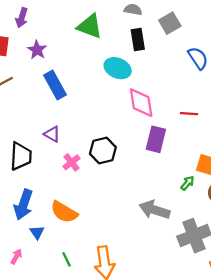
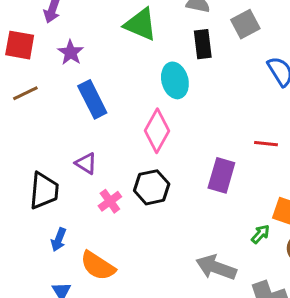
cyan ellipse: (118, 68) -> (175, 80), turned 50
pink diamond: (141, 103) -> (157, 131), moved, turned 36
blue arrow: (23, 205) -> (59, 240), moved, size x0.6

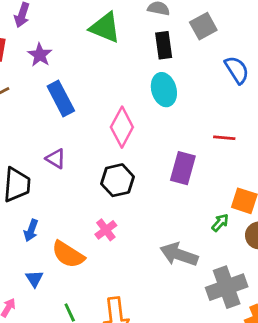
cyan ellipse: (175, 80) -> (164, 90), moved
pink cross: (110, 201) -> (106, 230), moved

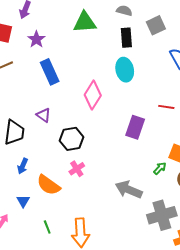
green triangle: (105, 28) -> (85, 22), turned -30
black hexagon: (118, 180) -> (72, 139), moved

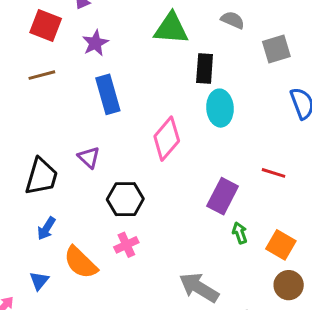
black rectangle: (126, 38) -> (205, 68), moved
green arrow: (160, 168) -> (240, 233), moved, turned -72

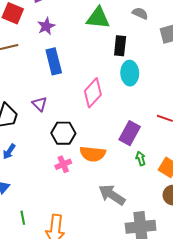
orange semicircle: (81, 263) -> (93, 154), moved, turned -40

